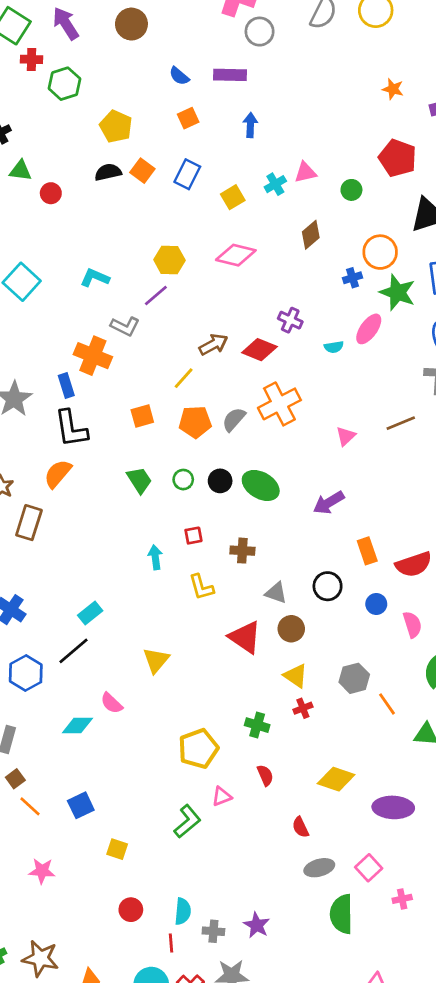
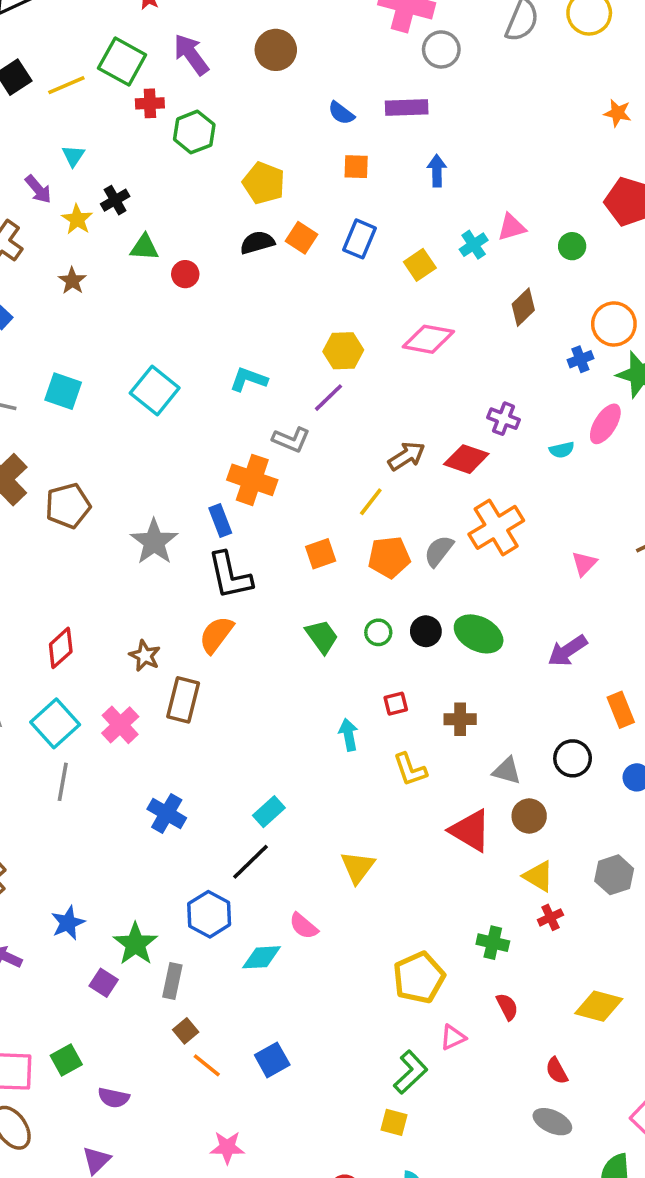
orange square: (188, 118) -> (356, 167), turned 30
blue hexagon: (26, 673) -> (209, 914), moved
yellow square: (117, 849) -> (394, 1122), moved
gray ellipse: (319, 868) -> (552, 1122), moved, turned 44

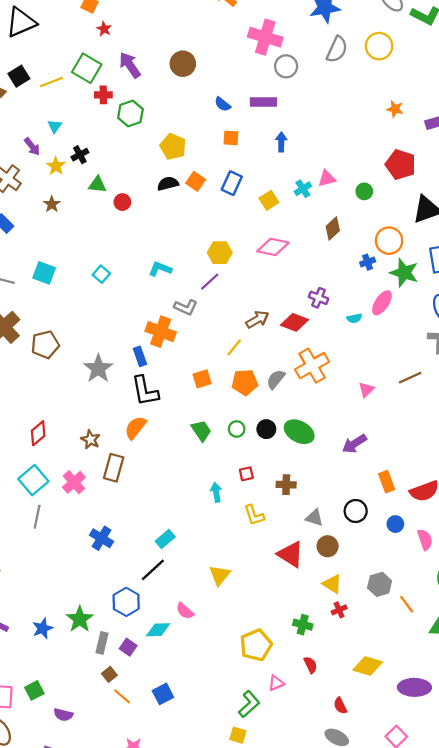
cyan square: (155, 390) -> (101, 274), size x0.6
blue star: (68, 923) -> (43, 628), moved
purple square: (104, 983) -> (128, 647), moved

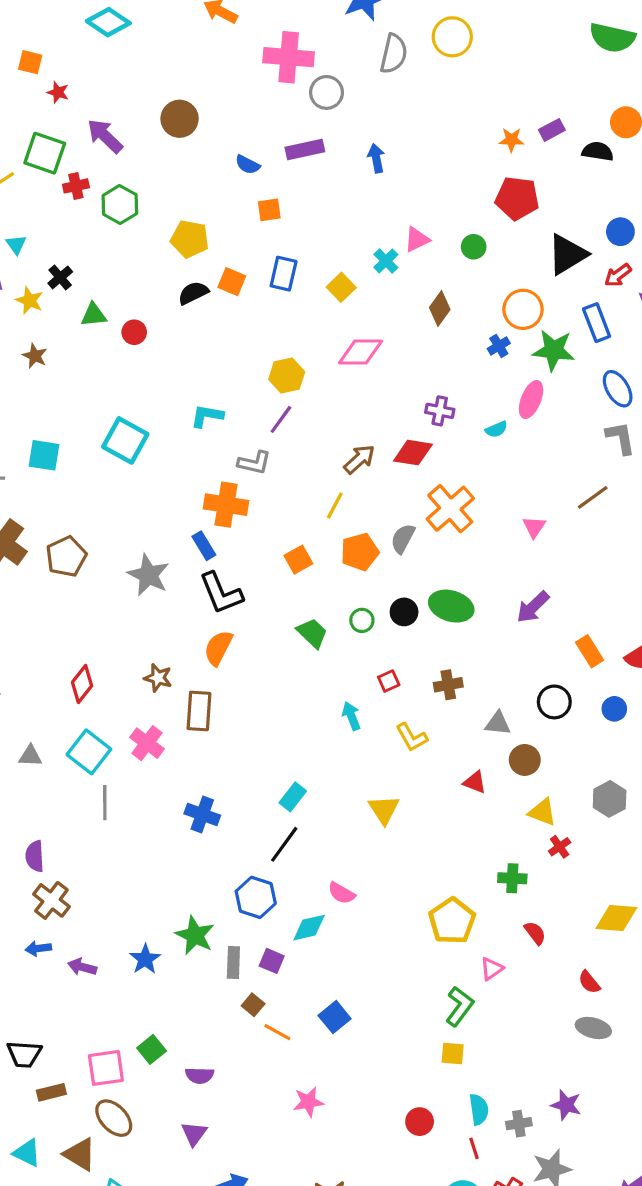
orange star: (395, 109) -> (511, 140), moved
blue arrow: (281, 142) -> (376, 158), moved
cyan square: (101, 274) -> (125, 440), size x1.8
red triangle: (291, 554) -> (475, 782), size x0.6
yellow triangle: (220, 575) -> (384, 809), moved

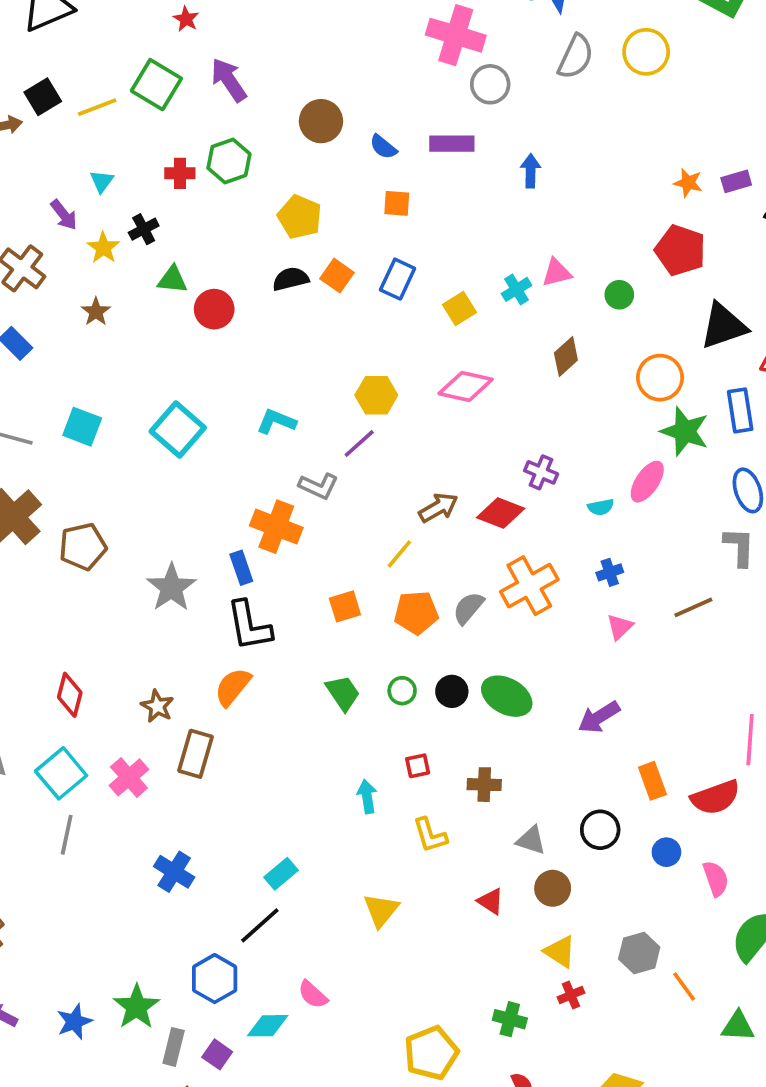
brown circle: (180, 119) -> (321, 121), moved
red cross: (76, 186) -> (180, 173), moved
red circle: (134, 332) -> (214, 309), size x1.4
blue cross: (499, 346) -> (610, 572), moved
red diamond: (82, 684) -> (70, 695), turned -36

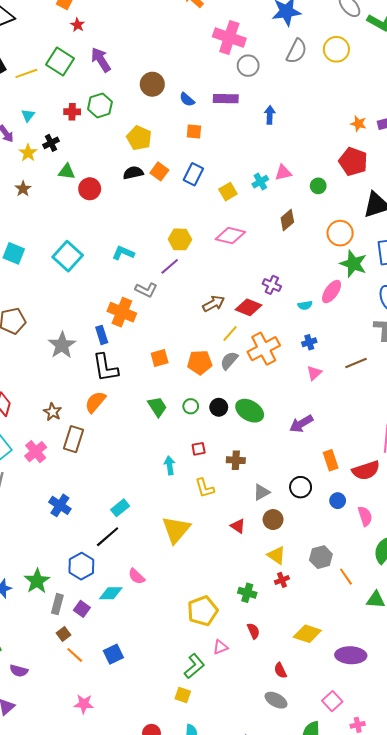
yellow line: (399, 554) -> (230, 333), moved
gray triangle: (531, 840) -> (261, 492), turned -48
yellow triangle: (381, 910) -> (176, 530), size x1.4

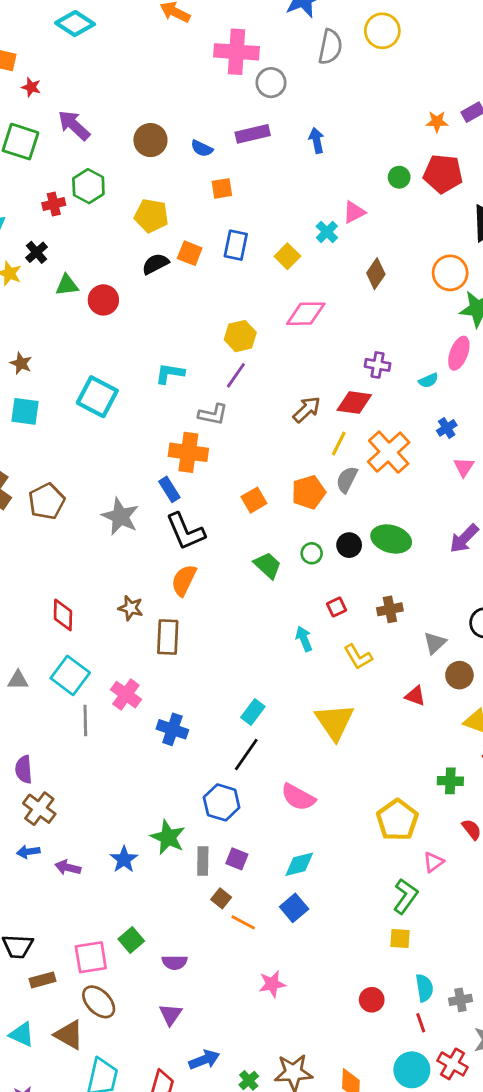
green circle: (318, 186) -> (399, 177), moved
brown star: (23, 189) -> (21, 363), moved
pink cross: (36, 452) -> (126, 695), moved
pink semicircle: (137, 576) -> (298, 797), size x1.4
cyan diamond: (111, 593) -> (299, 864), moved

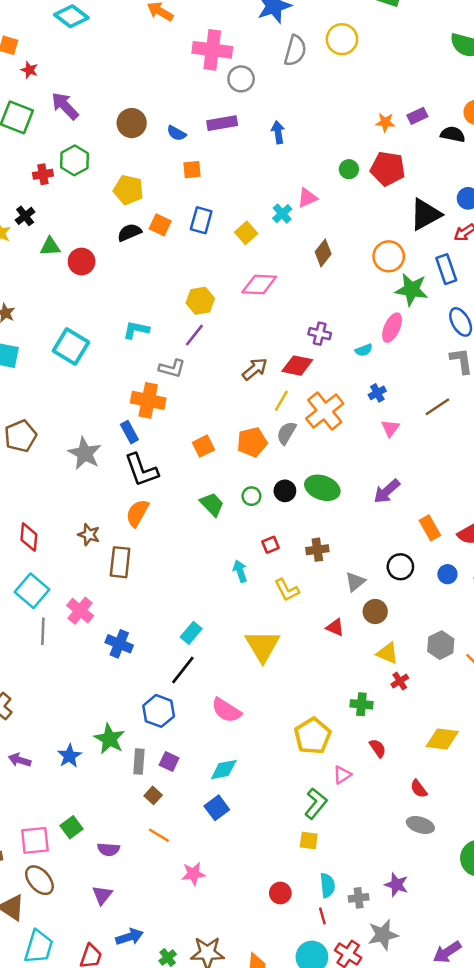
orange line: (243, 922) -> (159, 835), moved

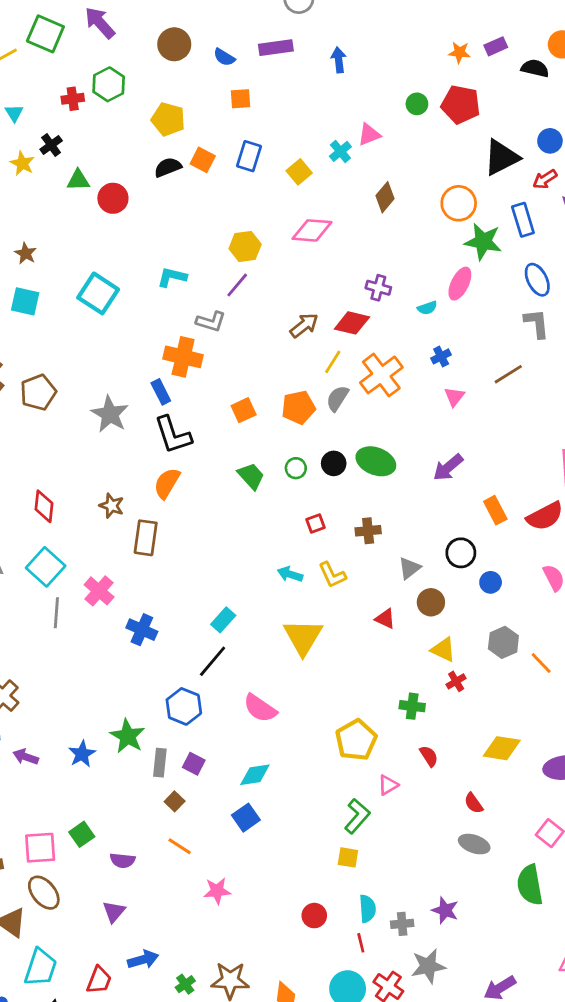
cyan arrow: (240, 571) -> (290, 574), moved, turned -55
blue circle: (447, 574) -> (491, 582), moved

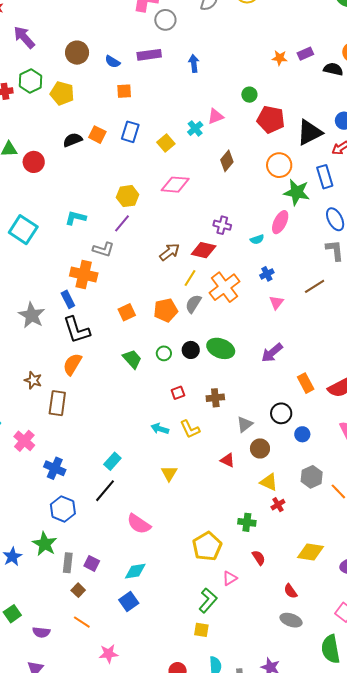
red pentagon: (461, 105) -> (271, 119), moved
yellow pentagon: (168, 119) -> (62, 93), moved
yellow triangle: (303, 637) -> (169, 473), size x0.6
blue hexagon: (184, 706) -> (63, 509), moved

